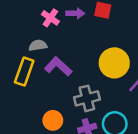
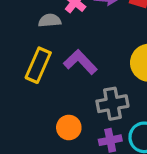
gray semicircle: (38, 45) -> (50, 20), moved

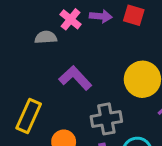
yellow rectangle: (38, 65) -> (29, 116), moved

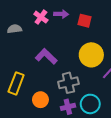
red square: (134, 15) -> (84, 21), moved
gray semicircle: (46, 37) -> (15, 29), moved

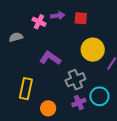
orange circle: (40, 100) -> (48, 108), moved

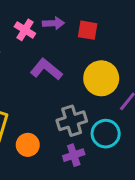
purple L-shape: (50, 58) -> (46, 69), moved
cyan circle: (99, 96) -> (106, 134), moved
orange circle: (48, 108) -> (28, 145), moved

